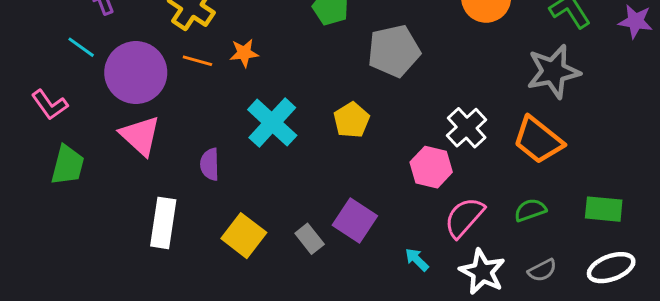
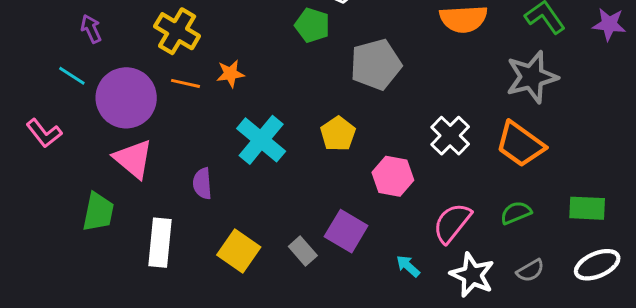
green trapezoid: (68, 165) -> (98, 212), moved
pink hexagon: (431, 167) -> (393, 176), moved

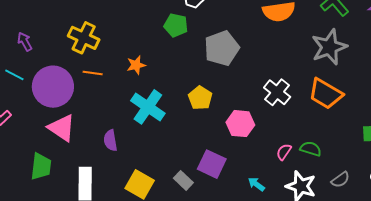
orange star: (230, 74) -> (136, 65), moved
green semicircle: (516, 213) -> (311, 149), moved, turned 45
pink semicircle: (452, 223) -> (284, 152), size x0.6

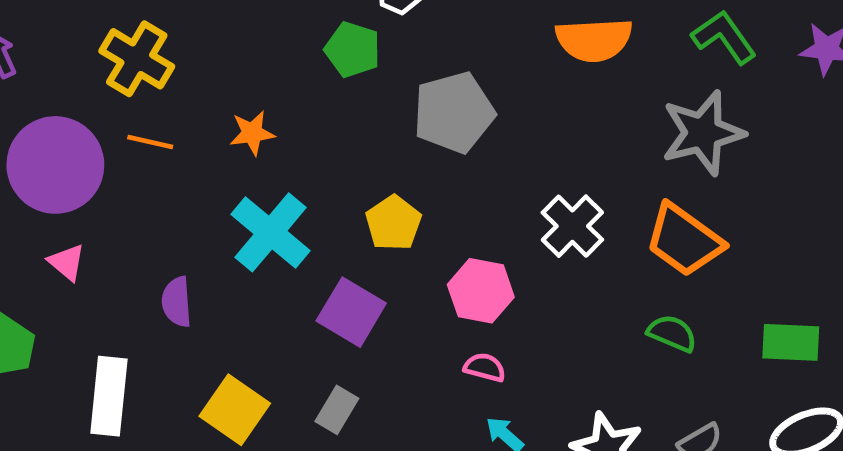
pink triangle: (62, 128) -> (67, 262), size x0.6
green semicircle: (311, 149) -> (672, 333), moved
pink semicircle: (284, 152) -> (485, 367), moved, turned 66
purple square: (212, 164) -> (351, 312), moved
gray rectangle: (183, 180) -> (337, 410), turned 72

